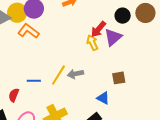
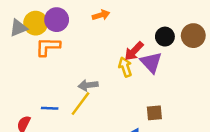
orange L-shape: (28, 31) -> (48, 47), turned -40
purple triangle: (113, 37) -> (151, 62), turned -36
gray arrow: (75, 74) -> (88, 85), moved

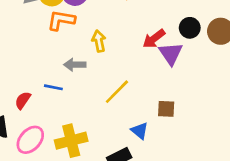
yellow arrow: (125, 67) -> (99, 41), moved
gray arrow: (88, 85) -> (75, 65), moved
yellow line: (81, 104) -> (117, 92), moved

